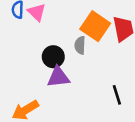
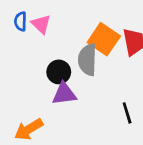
gray semicircle: (80, 45) -> (87, 60), size x1.6

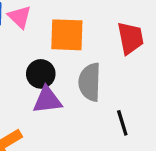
orange square: (104, 39) -> (67, 35), moved, turned -32
gray semicircle: (87, 60) -> (90, 82), moved

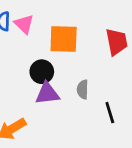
gray semicircle: (90, 82) -> (83, 89), moved, size x0.6

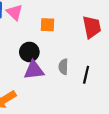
orange square: (64, 39) -> (47, 25), size x0.6
black line: (110, 113) -> (86, 75), moved, turned 30

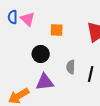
purple triangle: (34, 70) -> (45, 82), moved

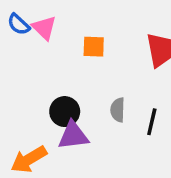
blue semicircle: (13, 17) -> (19, 24), turned -48
black circle: (41, 54) -> (65, 112), moved

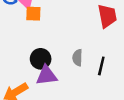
orange square: (94, 47) -> (33, 14), moved

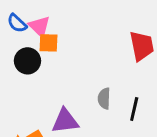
black circle: (41, 59) -> (27, 61), moved

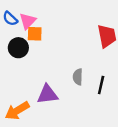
pink triangle: (40, 26) -> (28, 21), turned 30

